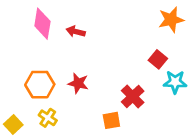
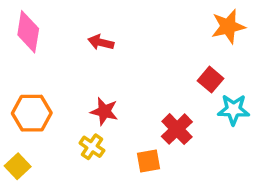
pink diamond: (42, 24) -> (28, 32), moved
orange hexagon: (40, 85) -> (32, 113), moved
yellow cross: (48, 118) -> (92, 147), moved

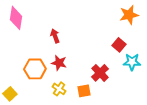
red arrow: (101, 42) -> (55, 36), moved, turned 56
orange hexagon: (32, 113) -> (35, 69), moved
yellow cross: (92, 147) -> (59, 89), moved

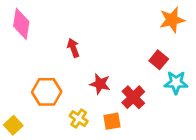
red star: (59, 63) -> (100, 84), moved

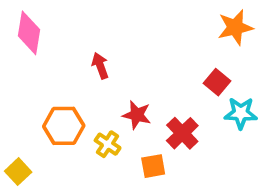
yellow cross: (79, 119) -> (108, 144), moved

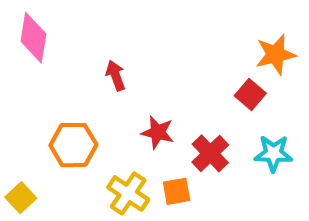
orange star: (235, 27) -> (276, 54), moved
cyan star: (241, 113) -> (273, 153), moved
yellow cross: (108, 144) -> (128, 193), moved, size x1.4

